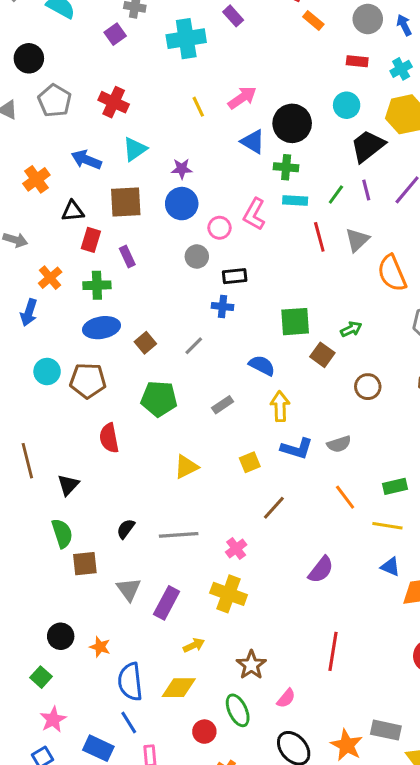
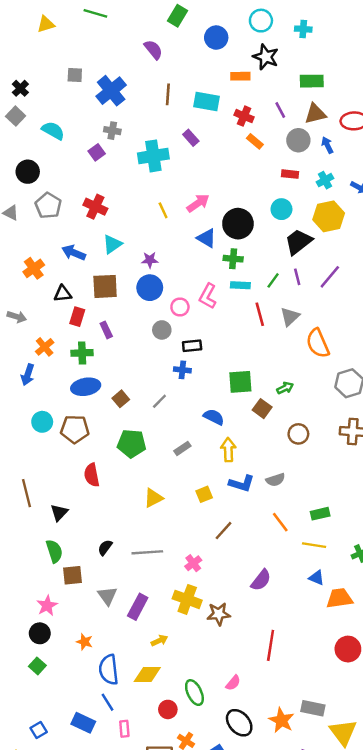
black circle: (61, 636) -> (40, 633), moved
brown star: (251, 665) -> (219, 614), moved, turned 30
pink star: (53, 719) -> (47, 606), moved

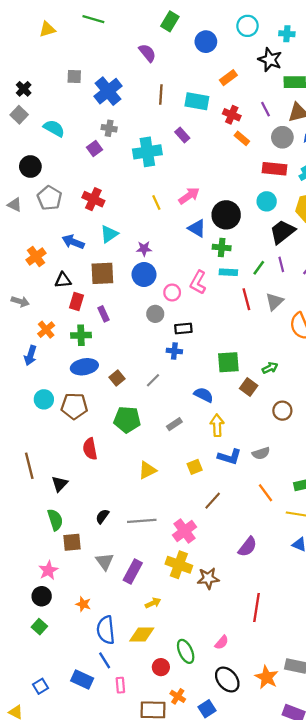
black star: (266, 57) -> (270, 60), moved
orange rectangle: (240, 76) -> (228, 78), turned -36
red rectangle: (290, 174) -> (274, 169), size x1.5
pink cross: (193, 563) -> (184, 531), size x1.5

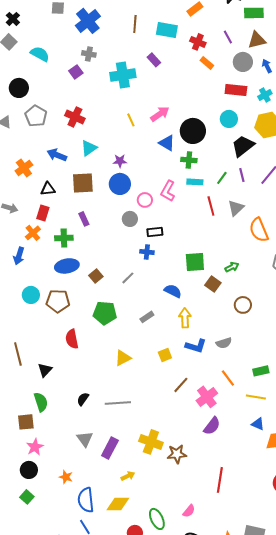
red rectangle: (76, 302) -> (43, 213), moved
pink cross: (184, 531) -> (207, 397), moved
brown square: (72, 542) -> (26, 422), moved

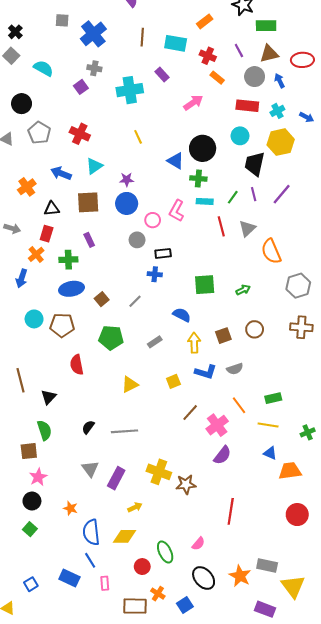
pink arrow: (160, 114) -> (193, 103), moved
black trapezoid: (243, 146) -> (255, 164), turned -40
brown square: (213, 284) -> (223, 336), moved, turned 35

